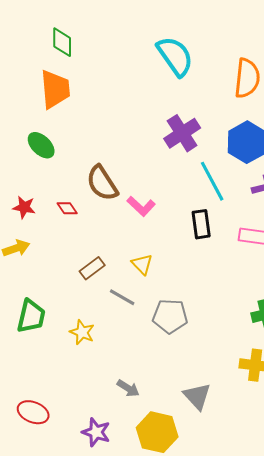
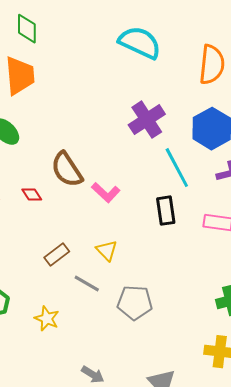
cyan semicircle: (175, 56) -> (140, 43), turned -30

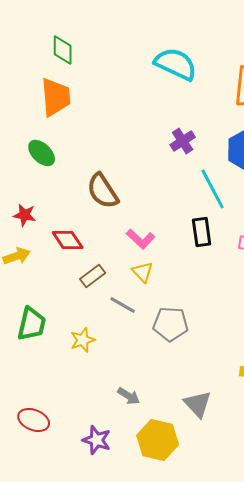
purple cross: (147, 120) -> (183, 141), size x0.7
pink L-shape: (106, 193) -> (141, 239), moved
red diamond: (32, 195) -> (68, 240), moved, size x1.5
yellow star: (47, 319) -> (83, 340), turned 30

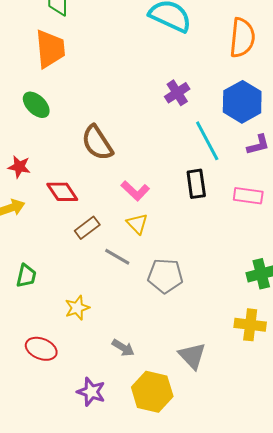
green trapezoid: (32, 324) -> (26, 276), size x0.7
yellow star: (83, 340) -> (77, 308), moved
red ellipse: (34, 420) -> (41, 349), moved

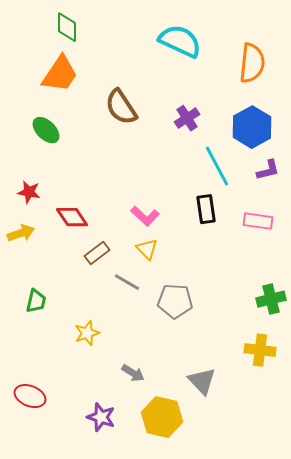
orange trapezoid: (50, 49) -> (60, 74), turned 39
brown semicircle: (97, 143) -> (121, 107), moved
red ellipse: (41, 349) -> (30, 396), moved

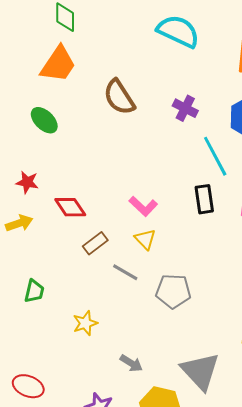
purple cross: (187, 118) -> (185, 108), turned -30
gray triangle: (202, 381) -> (200, 371), size x1.4

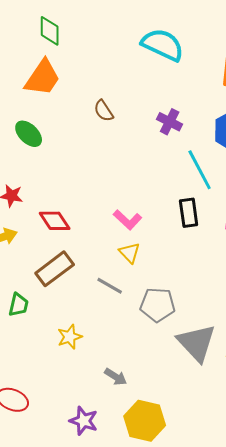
brown semicircle: (119, 97) -> (104, 111), size x0.6
brown rectangle: (95, 243) -> (55, 269), moved, size x1.5
gray triangle: (200, 371) -> (197, 343), moved

